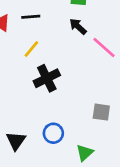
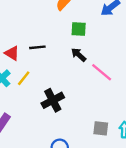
yellow line: (31, 49) -> (24, 78), moved

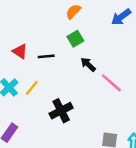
green square: (79, 29) -> (75, 39), moved, turned -35
red triangle: (12, 53) -> (20, 51), moved

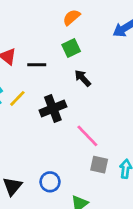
pink line: (111, 83) -> (87, 136), moved
black cross: (61, 111) -> (53, 108), moved

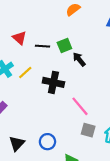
green square: (71, 48) -> (64, 45), moved
black cross: (53, 108) -> (53, 82), turned 30

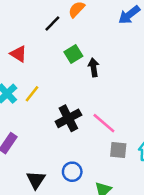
black line: (43, 46) -> (52, 24), moved, turned -40
black arrow: (79, 59) -> (94, 67), turned 40
black cross: (53, 82) -> (68, 118), moved, turned -30

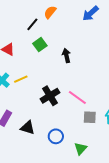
green square: (73, 54) -> (40, 45), moved
yellow line: (32, 94) -> (21, 79), turned 32
black triangle: (36, 180) -> (28, 128), moved, turned -42

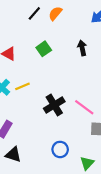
black line: (32, 24) -> (34, 13), moved
black arrow: (66, 56) -> (82, 48), moved
black triangle: (28, 128) -> (13, 155), moved

